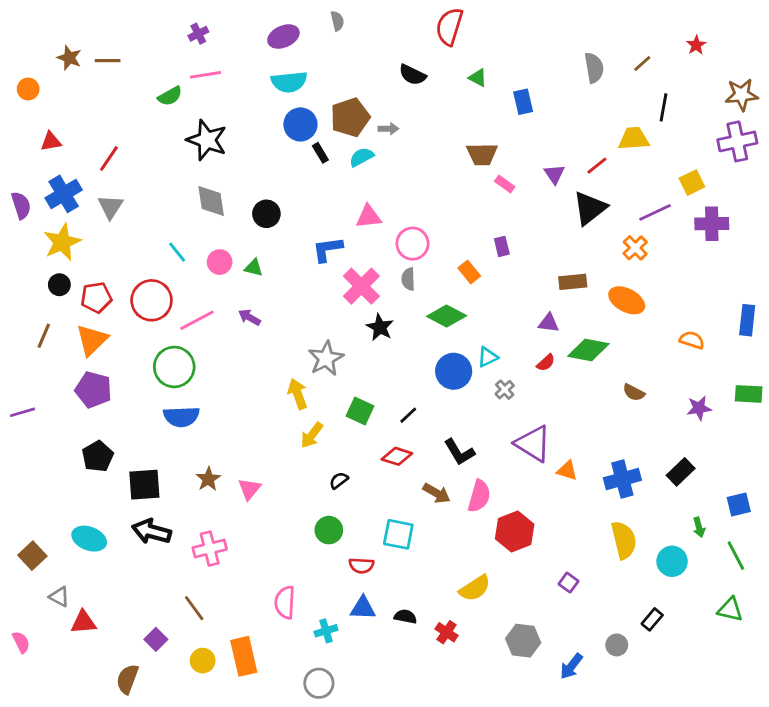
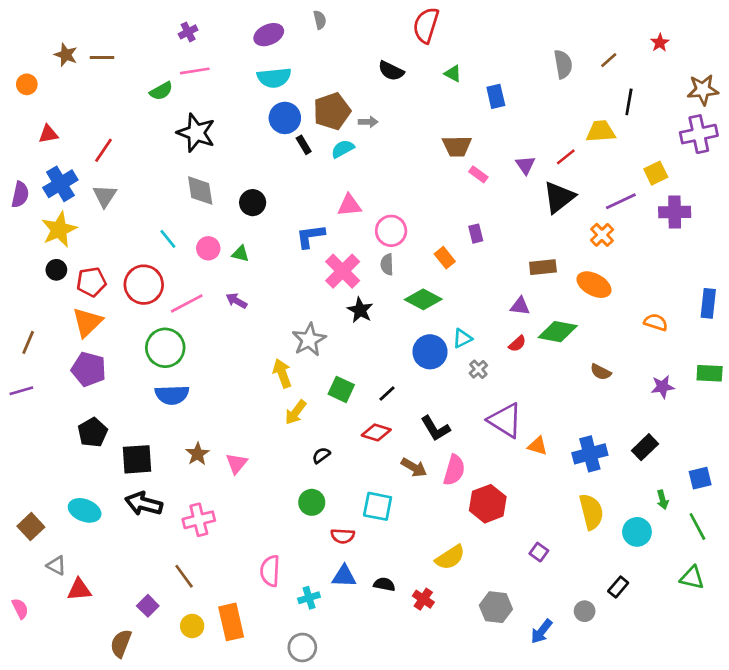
purple semicircle: (21, 205) -> (20, 195), turned 30
brown line: (44, 336) -> (28, 342), moved

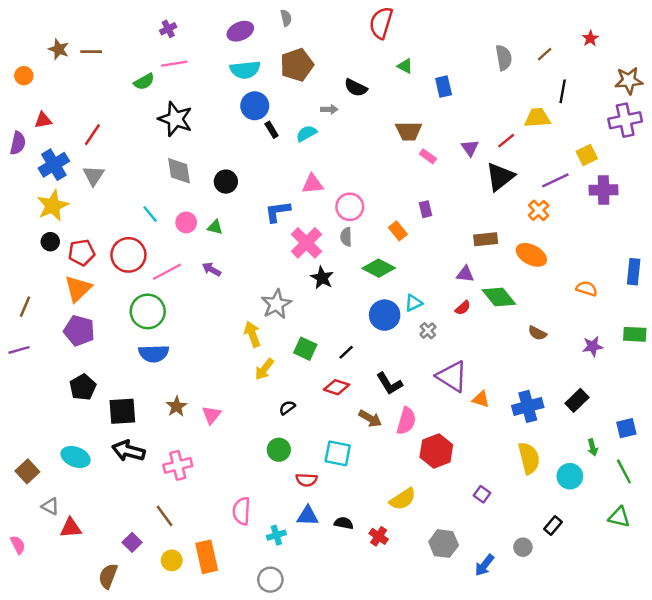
black semicircle: (391, 71) -> (356, 88), moved
brown pentagon: (332, 111) -> (297, 65), moved
purple semicircle: (20, 195) -> (18, 143), moved
green diamond: (558, 332) -> (499, 297), turned 40

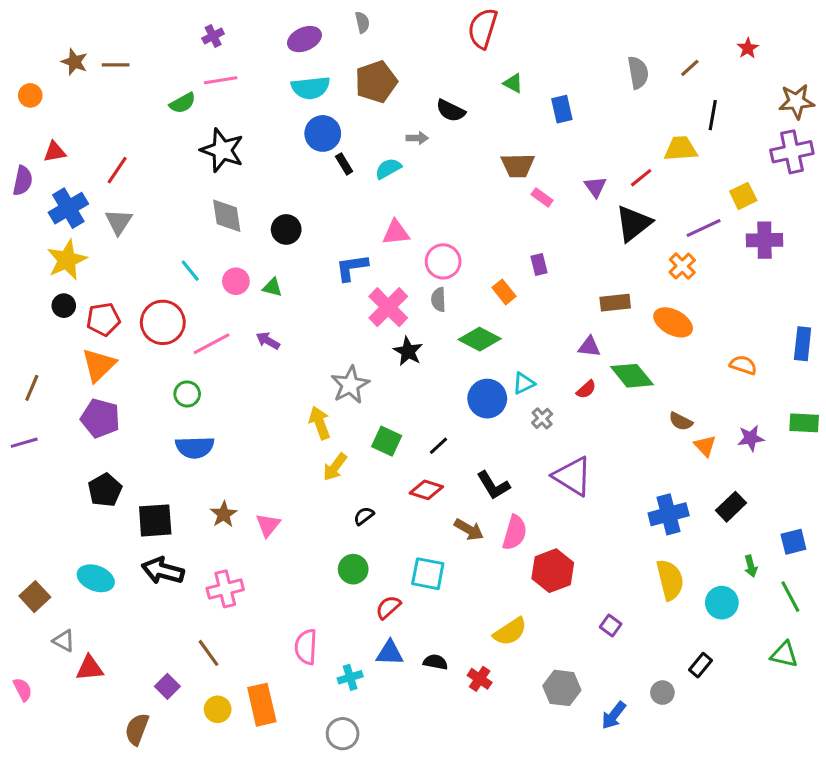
green circle: (148, 311) -> (187, 394), size x0.6
orange triangle: (481, 399) -> (705, 446), moved, turned 30
red semicircle: (306, 480) -> (388, 607), turned 135

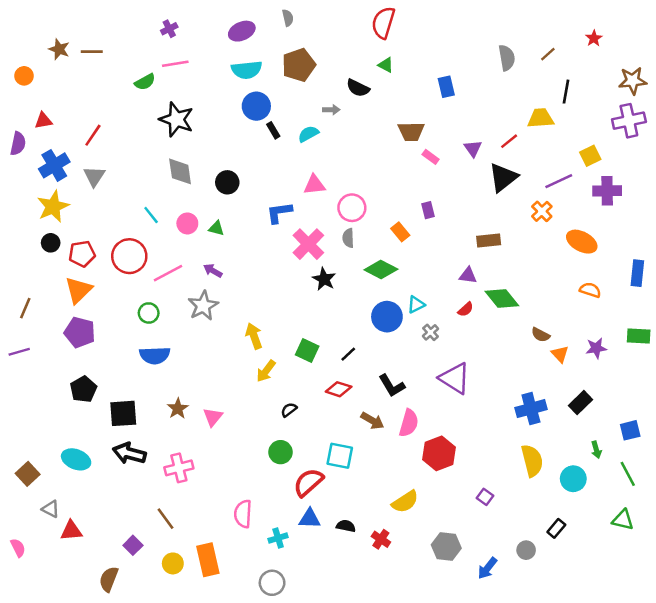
green triangle: (513, 83) -> (386, 65), moved
orange ellipse: (673, 322) -> (582, 242), moved
gray star: (350, 385) -> (203, 306), moved
red semicircle: (388, 607) -> (308, 482), size x1.5

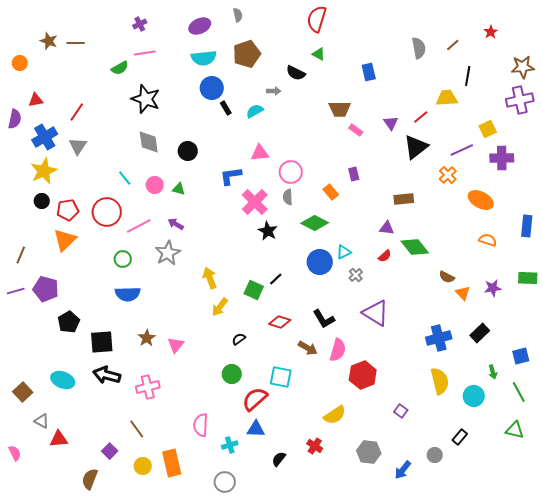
purple pentagon: (80, 332) -> (46, 289), moved
black line: (348, 354) -> (276, 279), moved
black semicircle: (346, 526) -> (279, 459), moved, turned -63

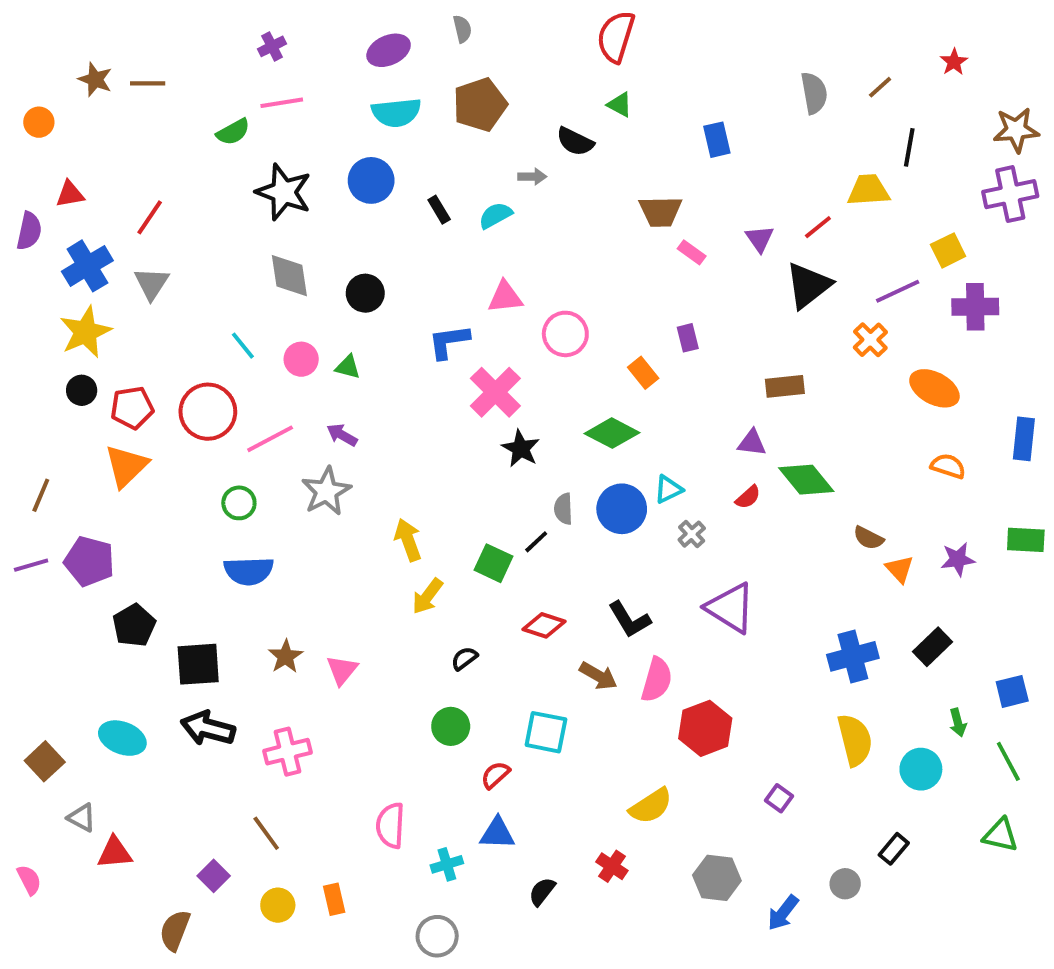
blue circle: (212, 88) -> (371, 180), moved
gray semicircle: (288, 197) -> (563, 509), moved
red semicircle: (255, 399) -> (495, 775), size x0.6
orange rectangle: (172, 463) -> (334, 899), size x0.6

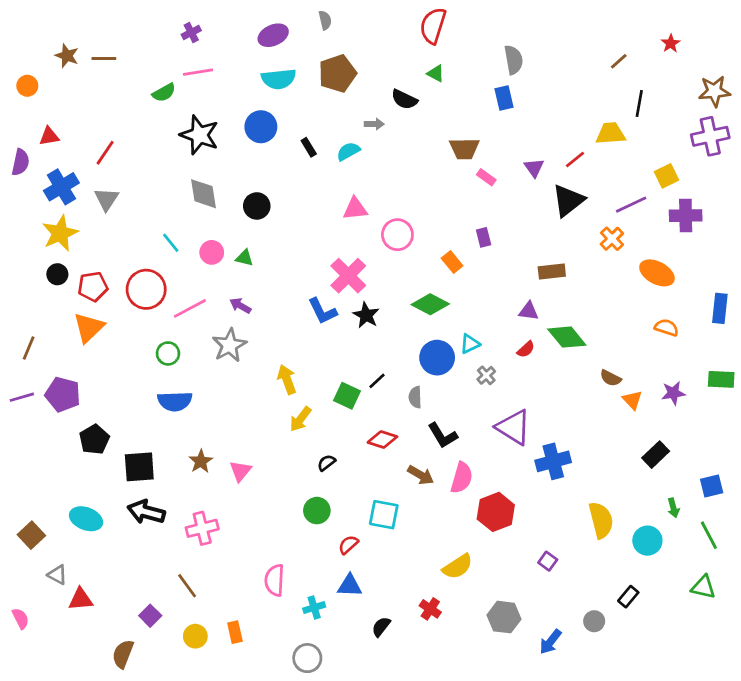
gray semicircle: (814, 93) -> (514, 60), moved
blue L-shape: (449, 342) -> (322, 311), moved, turned -108
gray semicircle: (563, 509) -> (415, 397), moved
blue cross: (853, 656) -> (553, 461), moved

